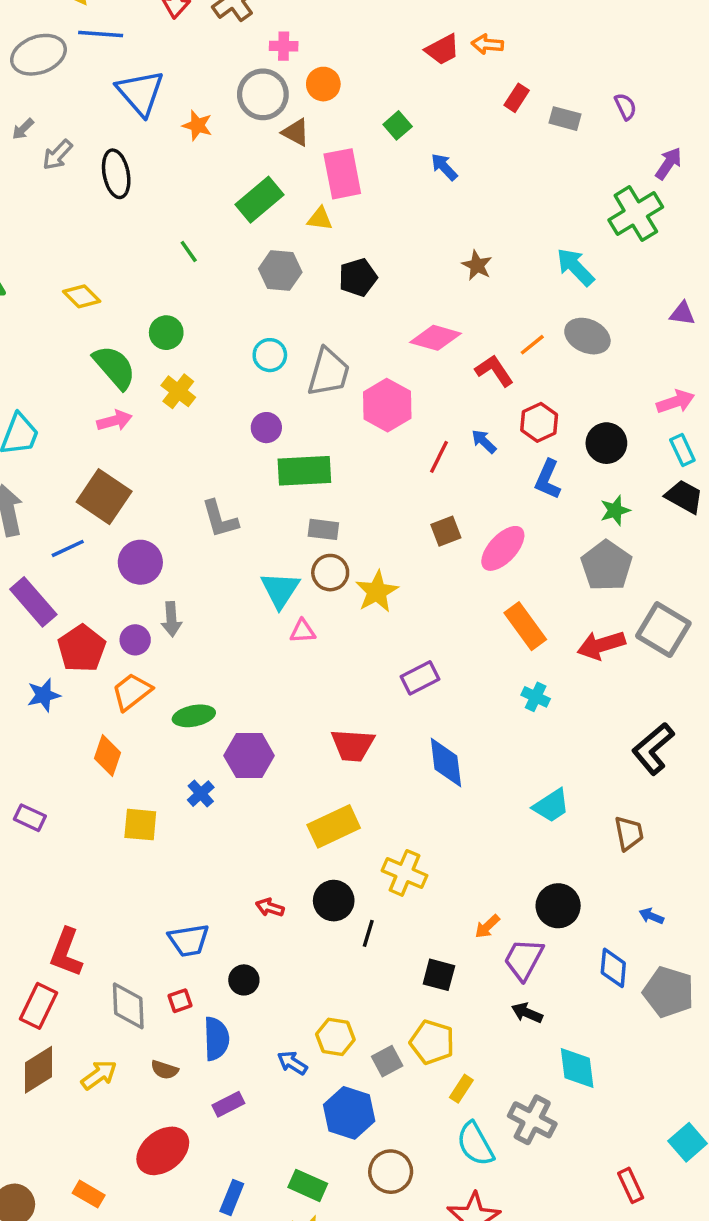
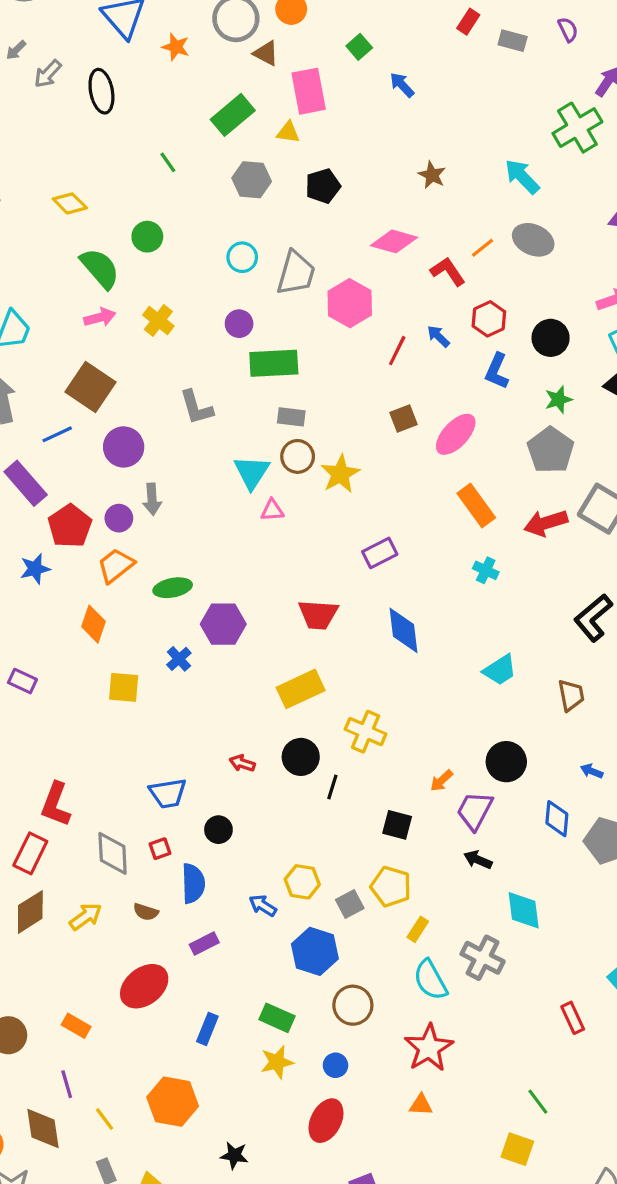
yellow cross: (178, 391) -> (158, 320), moved

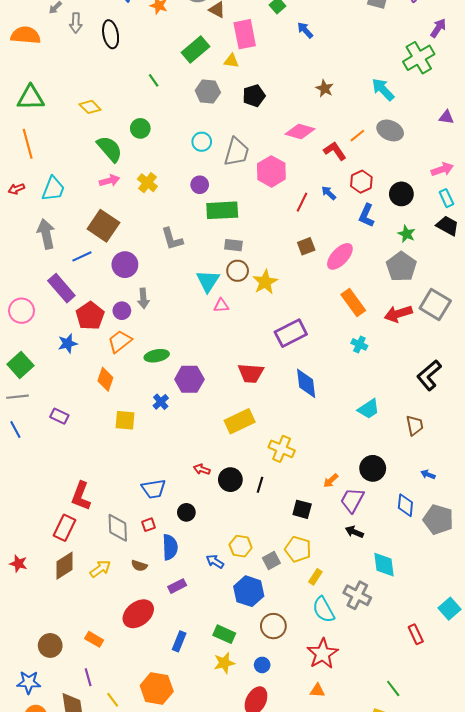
gray arrow: (48, 74) -> (76, 23), turned -42
green star: (558, 400) -> (406, 234), turned -30
purple rectangle: (380, 553) -> (291, 333), size x1.4
black circle: (301, 757) -> (230, 480), moved

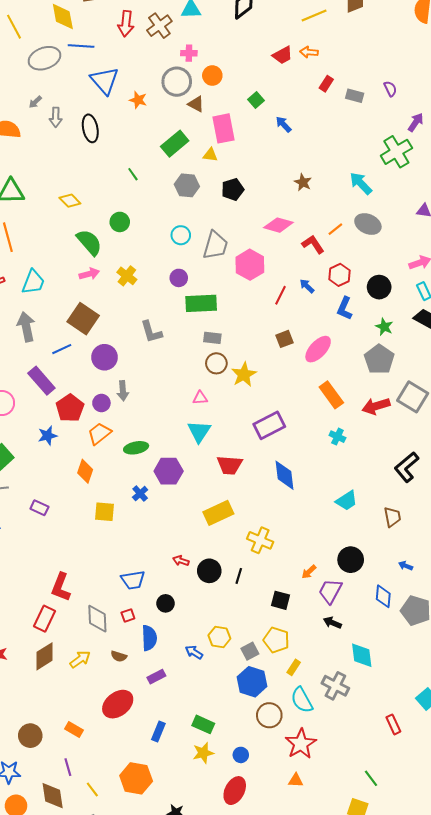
cyan triangle: (208, 281) -> (199, 431), moved
blue hexagon: (249, 591) -> (252, 682), moved
brown circle: (273, 626) -> (269, 715), moved

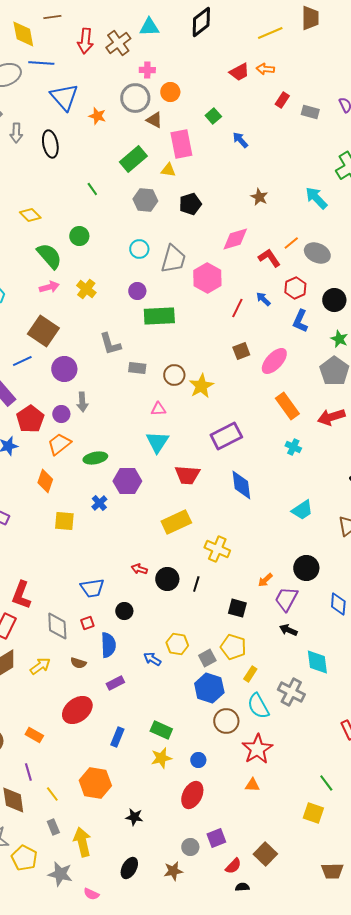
gray ellipse: (368, 224) -> (317, 253), moved
pink diamond: (278, 225) -> (235, 239), turned -32
gray rectangle: (212, 338) -> (137, 368), moved

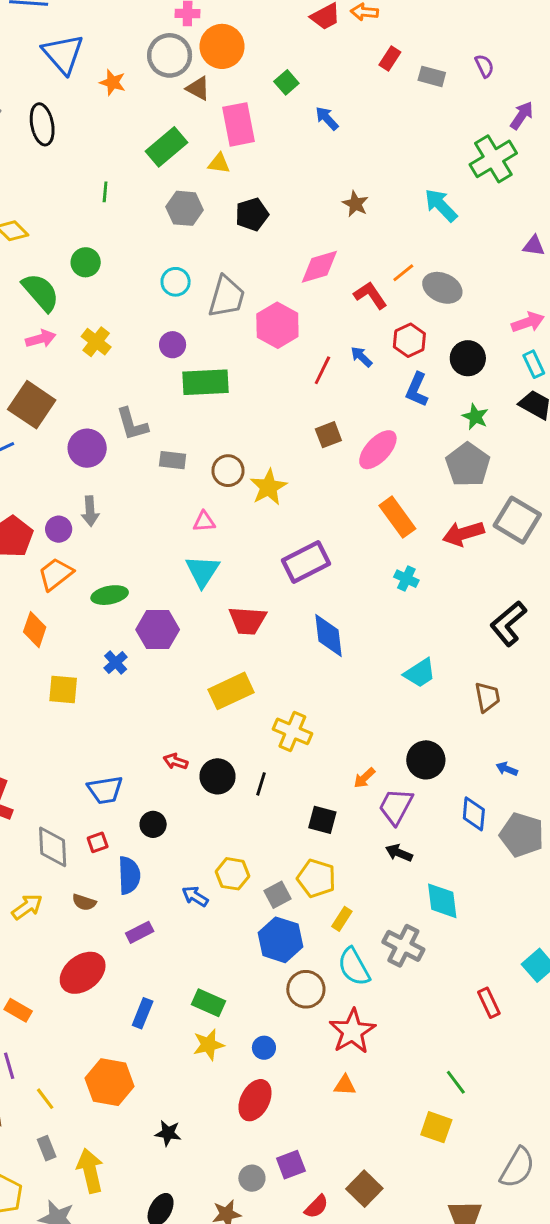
orange circle: (170, 92) -> (222, 46), size x1.5
green line: (92, 189) -> (105, 192), turned 40
purple circle: (64, 369) -> (87, 448), moved

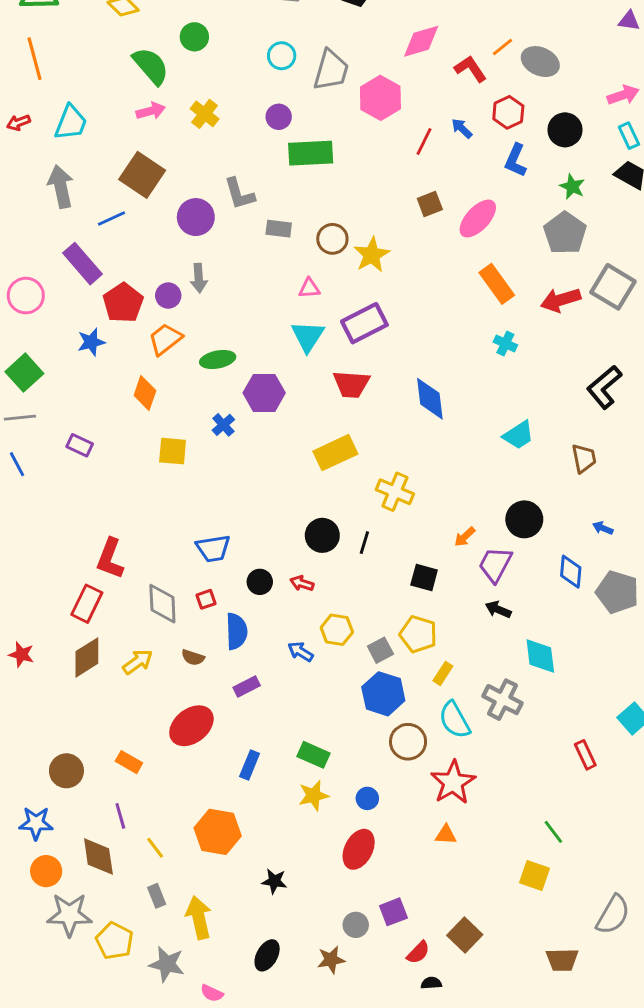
purple rectangle: (306, 562) -> (364, 323), moved
red arrow: (176, 761) -> (302, 583), moved

